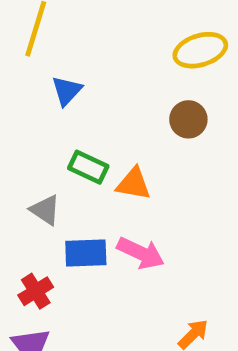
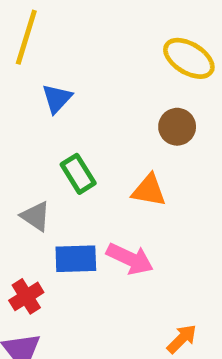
yellow ellipse: (200, 50) -> (189, 58), turned 48
green rectangle: (88, 167) -> (78, 174), turned 33
orange triangle: (134, 184) -> (149, 190), moved

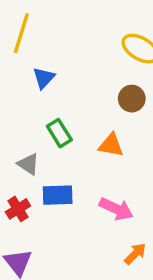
pink arrow: (130, 259) -> (116, 209), moved
red cross: (26, 296) -> (18, 209), moved

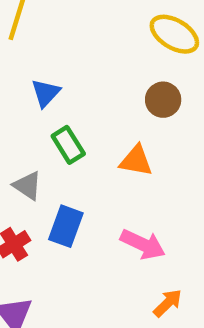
blue triangle: (44, 78) -> (46, 93), moved
blue rectangle: (58, 195) -> (66, 226), turned -68

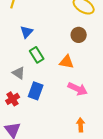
pink arrow: (143, 244) -> (78, 89), moved
orange arrow: (168, 303) -> (81, 125), turned -48

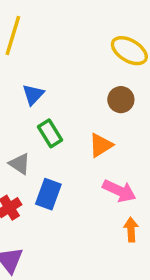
orange triangle: (67, 62) -> (101, 145), turned -42
orange arrow: (81, 125) -> (131, 230), moved

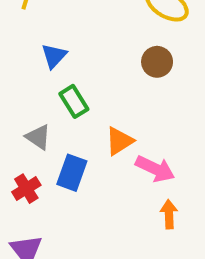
orange triangle: (101, 145) -> (119, 141), moved

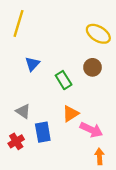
green rectangle: (74, 101) -> (64, 80), moved
blue rectangle: (72, 173) -> (43, 132), turned -30

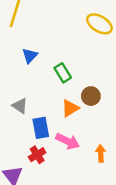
brown circle: (93, 67) -> (91, 96), moved
pink arrow: (91, 130) -> (68, 141), moved
red cross: (16, 141) -> (37, 155), moved

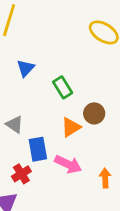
red cross: (37, 155) -> (21, 174), moved

